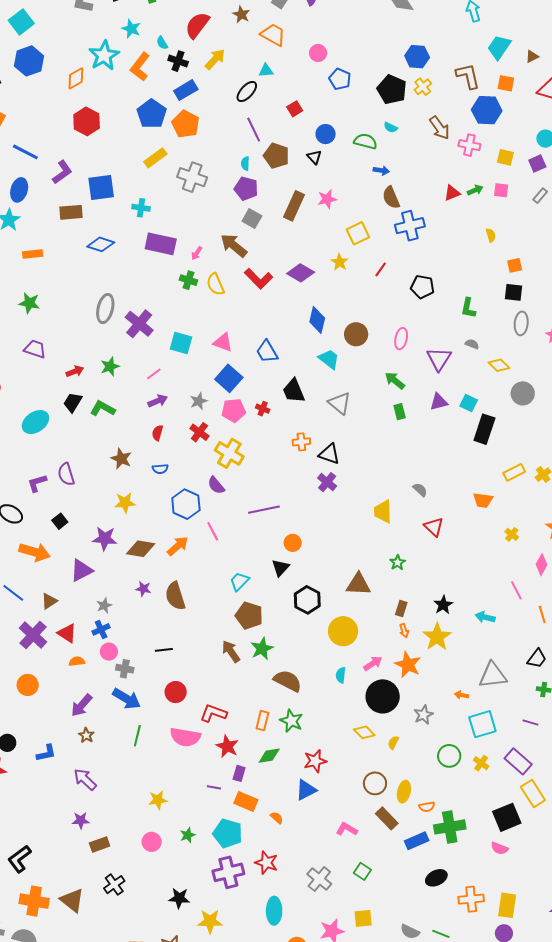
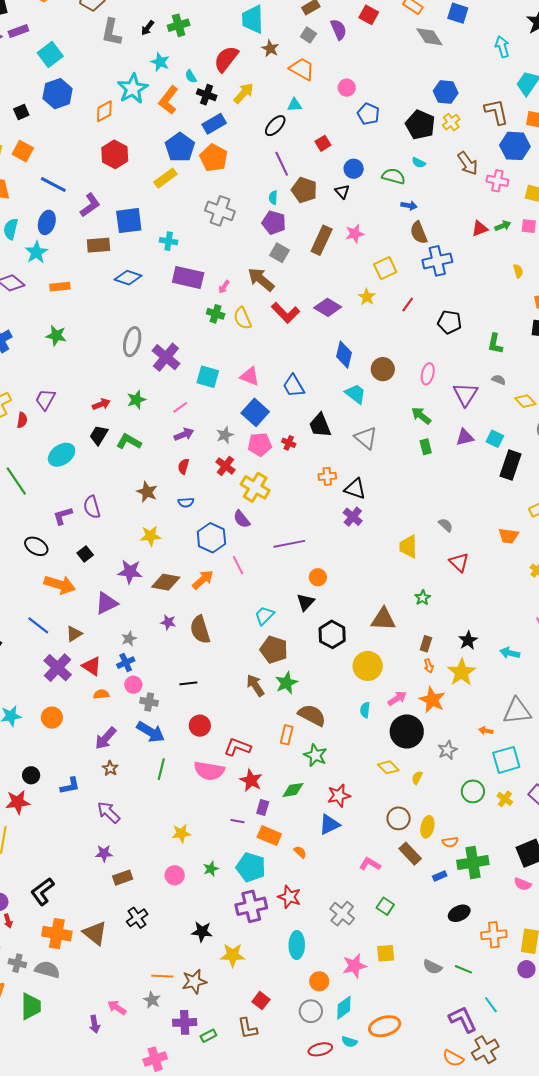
yellow rectangle: (155, 158) -> (165, 178), moved
purple trapezoid: (35, 349) -> (45, 399), moved, turned -80
orange rectangle: (262, 721) -> (287, 735), moved
blue rectangle: (417, 841) -> (440, 876), size x0.6

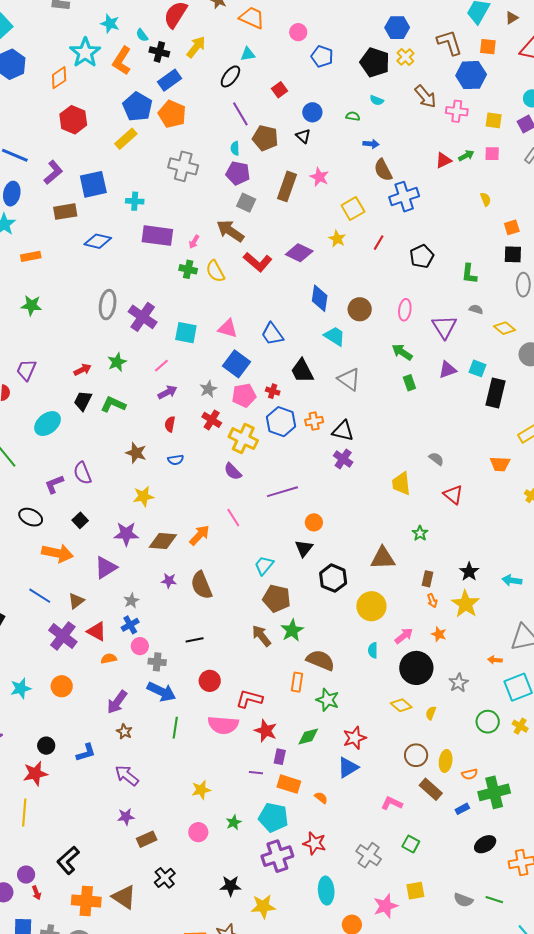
green semicircle: (393, 176) -> (353, 116), size x0.6
pink star: (355, 234) -> (319, 177), turned -30
black pentagon: (449, 322) -> (422, 256), turned -30
blue hexagon: (211, 538) -> (281, 422), moved
orange star: (432, 700) -> (439, 634), size x0.6

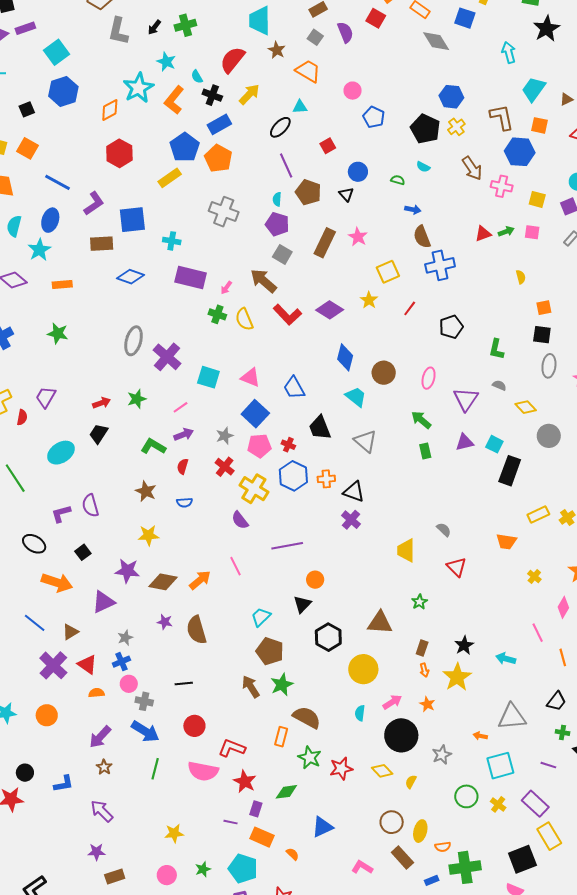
green L-shape: (113, 404) -> (153, 446), moved
red star: (355, 738) -> (341, 769), moved

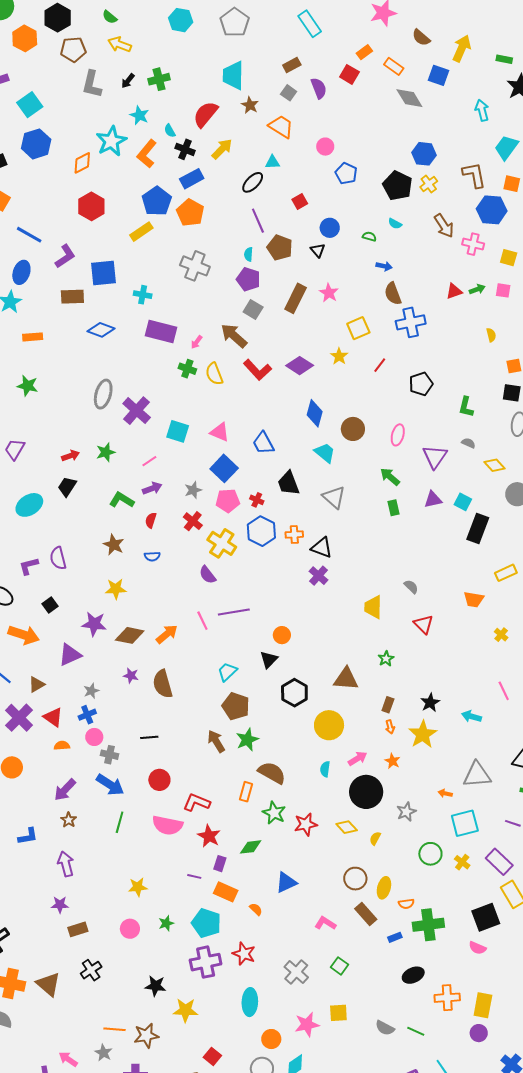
purple line: (287, 546) -> (234, 612), moved
purple arrow: (102, 811) -> (66, 864), turned 30

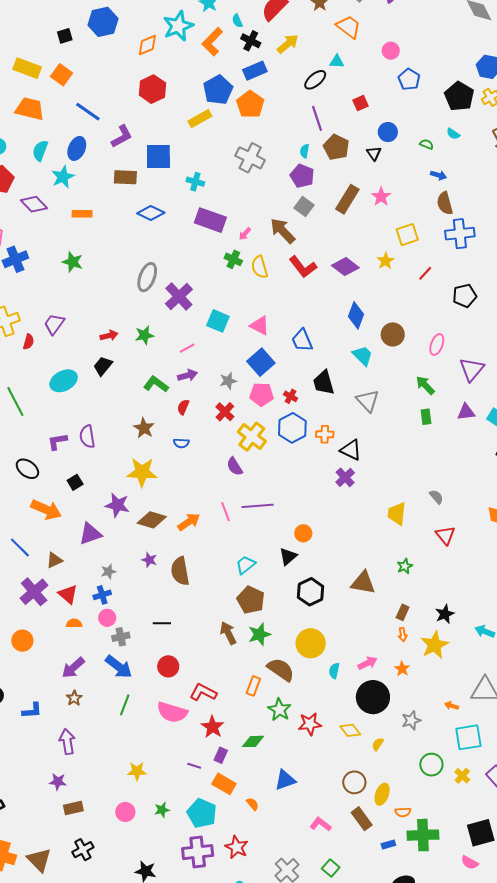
yellow star: (116, 589) -> (142, 472), size x1.4
yellow circle: (329, 725) -> (311, 643), moved
gray cross: (110, 755) -> (121, 637), turned -30

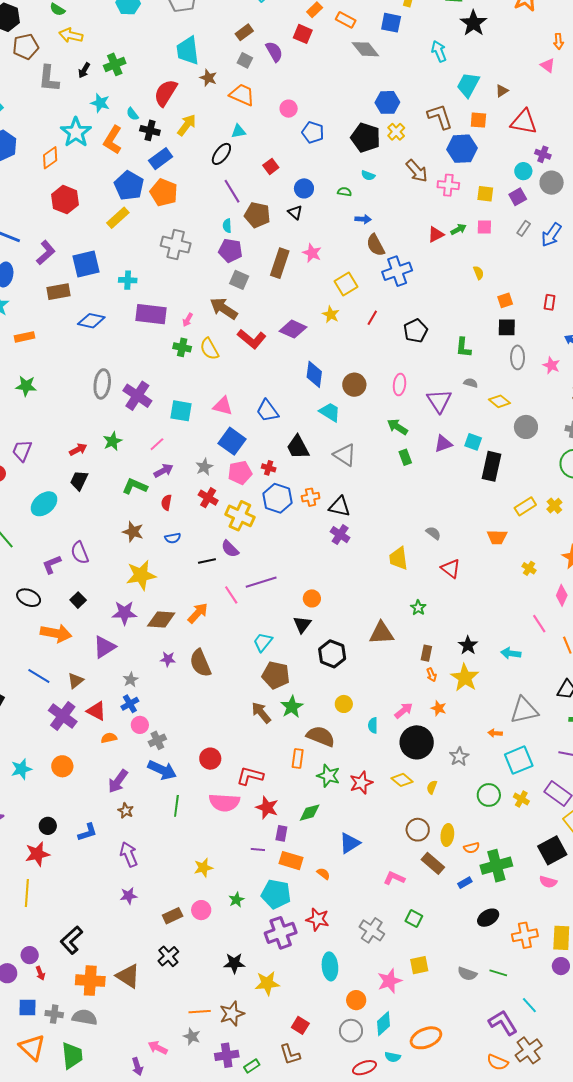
black line: (162, 623) -> (207, 561), moved
yellow circle: (311, 643) -> (344, 704), size x0.6
brown rectangle: (73, 808) -> (173, 916), moved

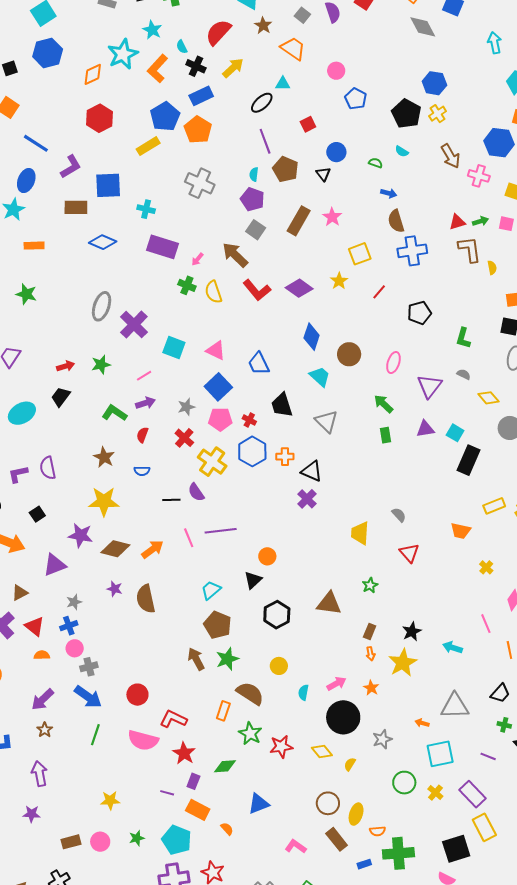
brown L-shape: (440, 117) -> (470, 249), moved

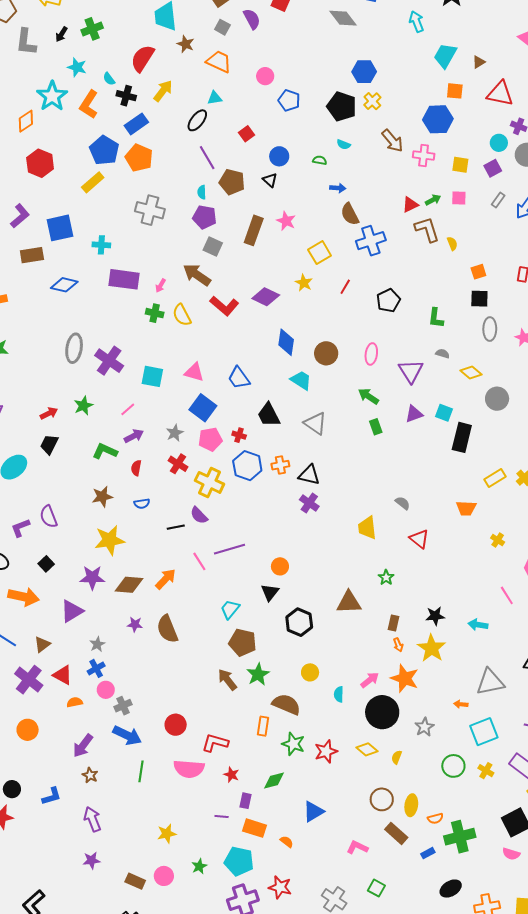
brown star: (104, 457) -> (102, 497), turned -30
black star: (412, 632) -> (435, 616), turned 30
orange star: (371, 688) -> (405, 678), size x1.8
red star: (184, 753) -> (231, 775), size x0.7
brown rectangle: (71, 842) -> (135, 881), turned 48

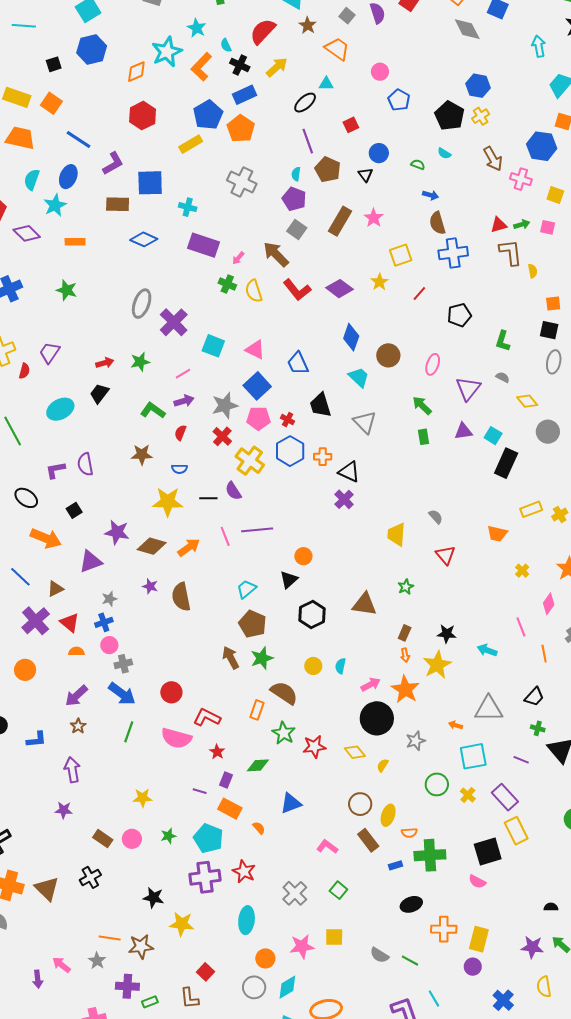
gray star: (175, 433) -> (225, 405), size x1.5
yellow star: (110, 540) -> (168, 502), moved
cyan semicircle: (339, 694) -> (340, 666), moved

